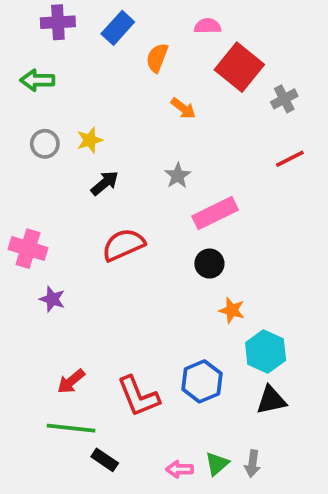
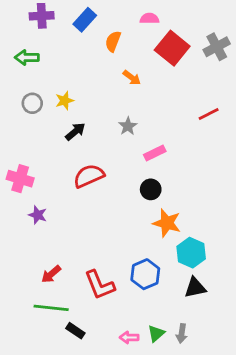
gray cross: (284, 99) -> (217, 47), moved, size x1.4
pink rectangle: (215, 213) -> (155, 153), size x0.7
orange star: (232, 310) -> (167, 223), size x1.5

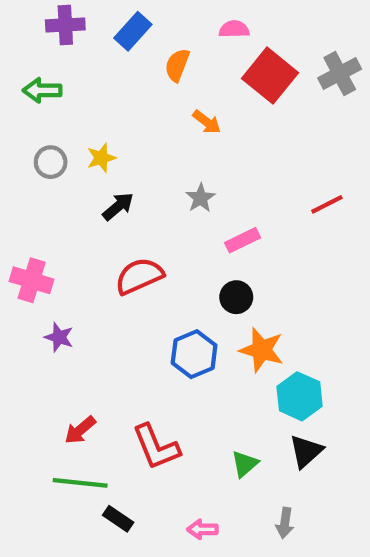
red line: (209, 114) -> (327, 204), moved
blue hexagon: (145, 274) -> (194, 354), moved
black triangle: (195, 288) -> (306, 451), turned -30
green triangle: (156, 333) -> (245, 464), moved

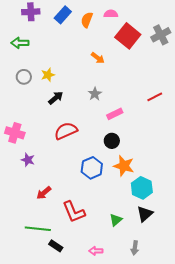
orange semicircle: (177, 65) -> (87, 20), moved
red arrow: (80, 430) -> (44, 193), moved

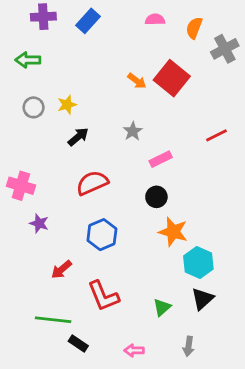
orange semicircle: (87, 20) -> (194, 28), moved
red square: (128, 36) -> (172, 78), moved
blue hexagon: (92, 168) -> (102, 235), moved

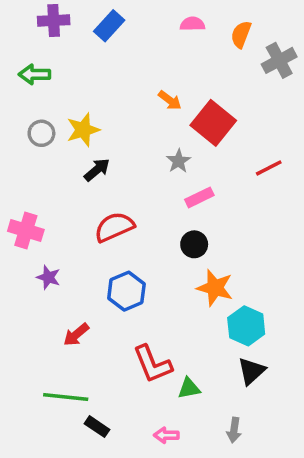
red square: (172, 78) -> (213, 123), moved
yellow star: (67, 105) -> (83, 130), size x1.4
gray star: (133, 131) -> (179, 161), moved
red L-shape: (103, 296) -> (153, 364), moved
green triangle: (162, 307) -> (189, 388), moved, turned 30

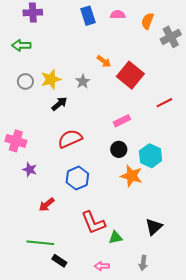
blue rectangle: (109, 26) -> (88, 16), moved, turned -60
gray star: (179, 161) -> (83, 81), moved
cyan hexagon: (246, 326) -> (151, 156), moved

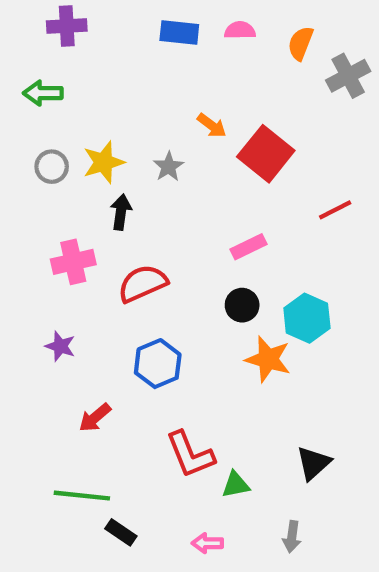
blue rectangle: (88, 16) -> (179, 32), turned -66
black arrow: (59, 104) -> (121, 212), turned -42
pink cross: (16, 141) -> (73, 262), moved, turned -30

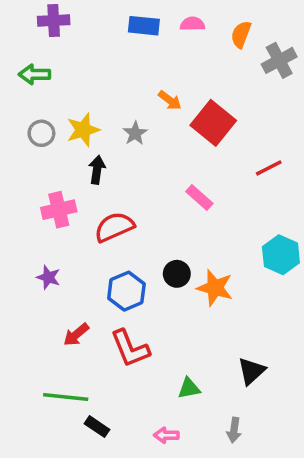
pink rectangle: (249, 247) -> (199, 197), turned 68
black circle: (242, 305) -> (177, 274), moved
cyan hexagon: (307, 318) -> (281, 255), moved
red L-shape: (190, 454) -> (130, 348), moved

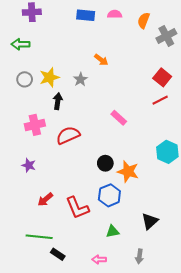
red square: (213, 123) -> (162, 77), moved, size x0.7
blue hexagon: (126, 291) -> (109, 195), moved

